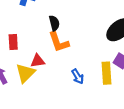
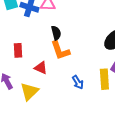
red triangle: (38, 61) -> (41, 68), turned 32
yellow triangle: (25, 73) -> (29, 91), moved

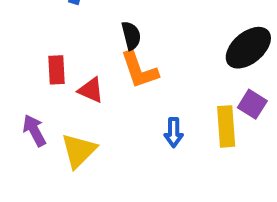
red triangle: (41, 68) -> (91, 90), moved
blue arrow: (78, 82) -> (174, 132), turned 32

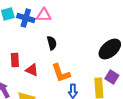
orange L-shape: (139, 70) -> (61, 73), moved

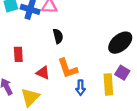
red triangle: (32, 70) -> (43, 73), moved

